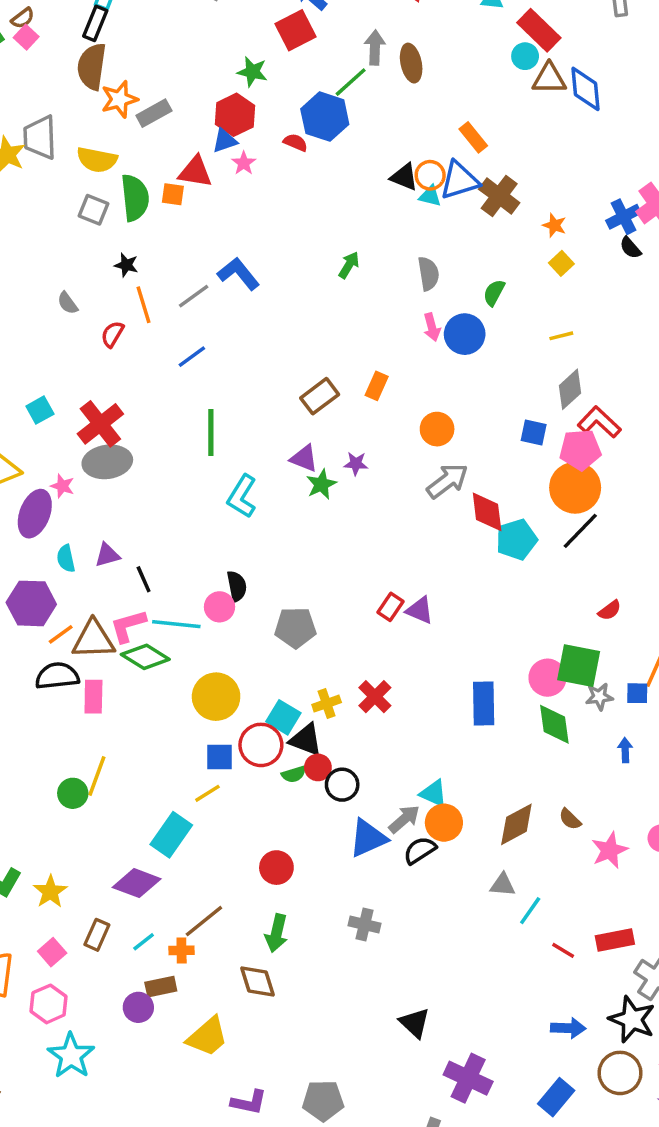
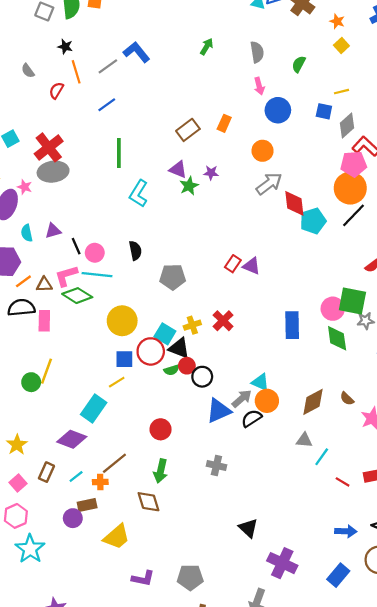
blue circle: (465, 334) -> (278, 110), moved
blue square: (534, 432) -> (324, 111), moved
pink circle: (220, 607) -> (95, 253), moved
brown triangle: (93, 640) -> (44, 285), size x0.6

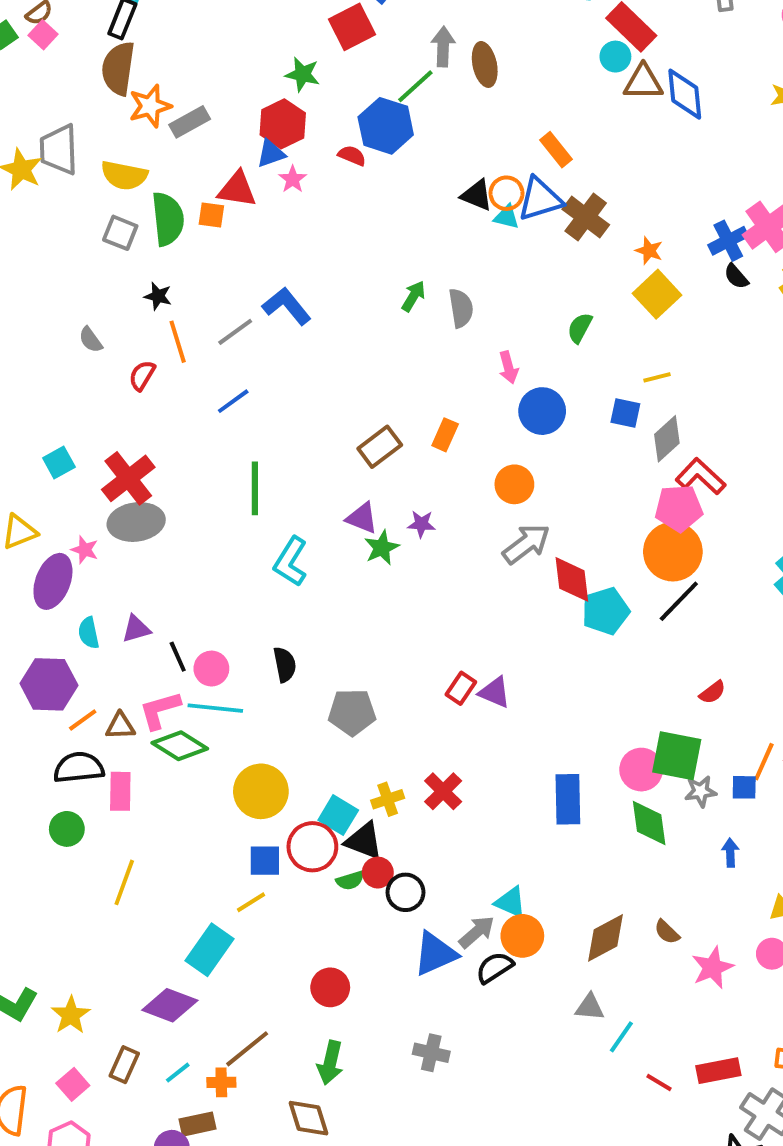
yellow square: (341, 46) -> (657, 294), size x1.6
gray semicircle: (257, 52) -> (461, 308), moved
green circle: (31, 382) -> (67, 829), moved

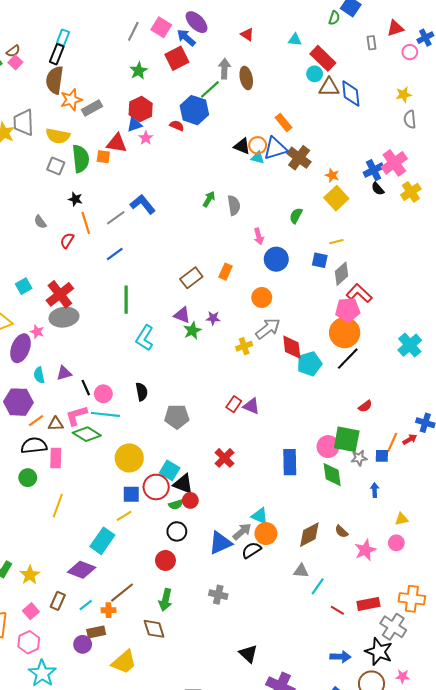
green star: (302, 74) -> (139, 71), moved, turned 30
yellow cross: (388, 799) -> (244, 346), moved
black circle: (405, 892) -> (177, 531), moved

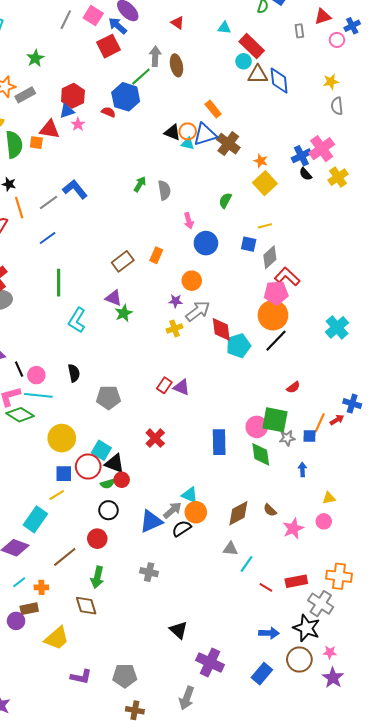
green star: (139, 71) -> (35, 58), moved
purple star: (213, 318) -> (175, 301), moved
brown line: (122, 593) -> (65, 557), moved

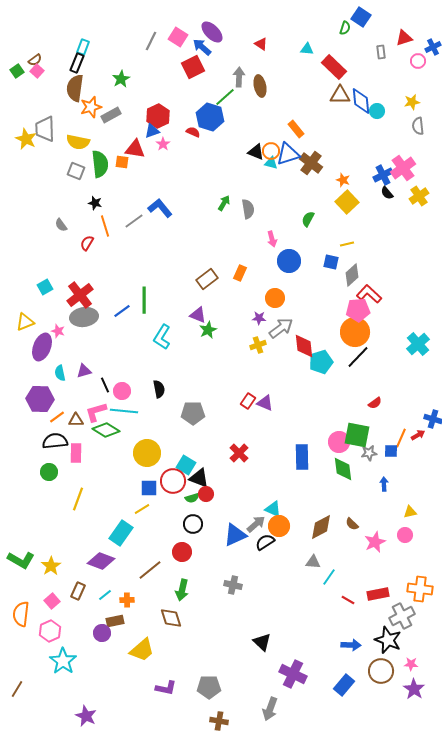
cyan circle: (244, 61) -> (377, 111), moved
blue line: (48, 238) -> (122, 311), moved
gray cross: (321, 604) -> (402, 616), turned 30

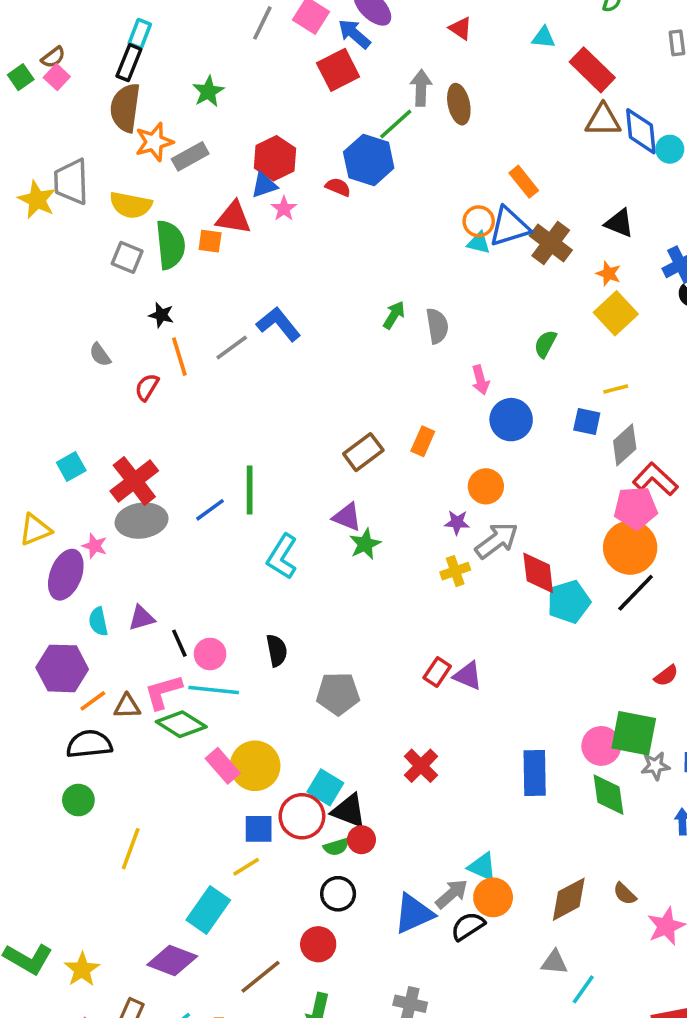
black triangle: (256, 152) -> (619, 223), moved
pink rectangle: (76, 453) -> (223, 766), moved, turned -42

